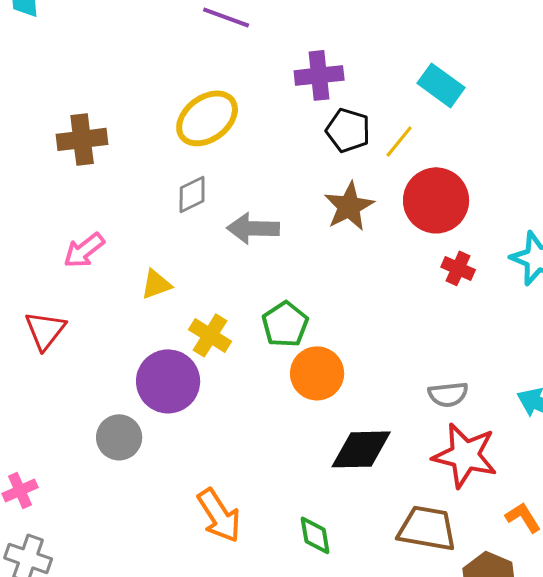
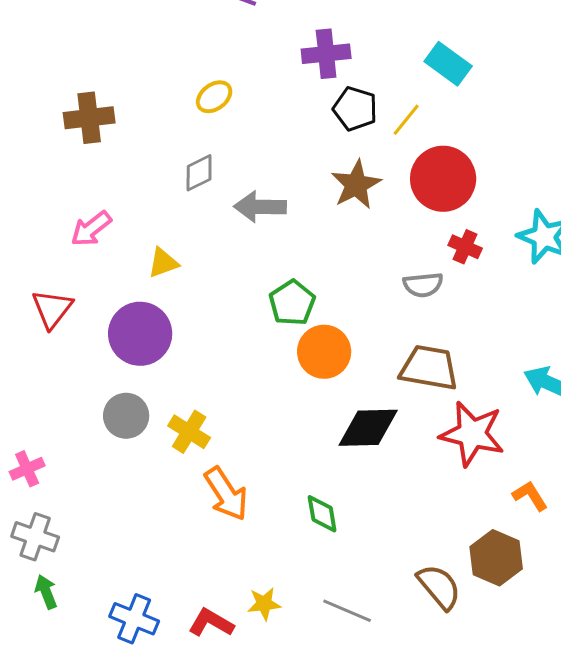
yellow ellipse: (207, 118) -> (214, 97), size x0.6
yellow cross: (210, 335) -> (189, 432), moved
purple circle: (168, 381) -> (140, 334), moved
gray semicircle: (448, 394) -> (423, 285), moved
brown trapezoid: (427, 528) -> (429, 368), moved

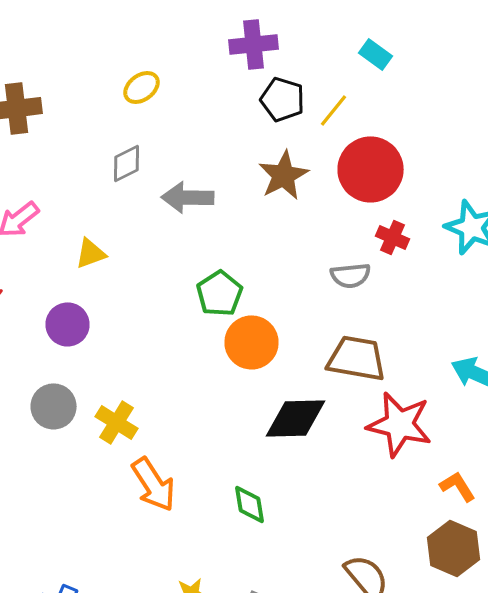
cyan rectangle: (448, 64) -> (376, 54), size x0.7
purple circle: (140, 334) -> (68, 324), size x0.7
brown hexagon: (496, 558) -> (454, 548), moved

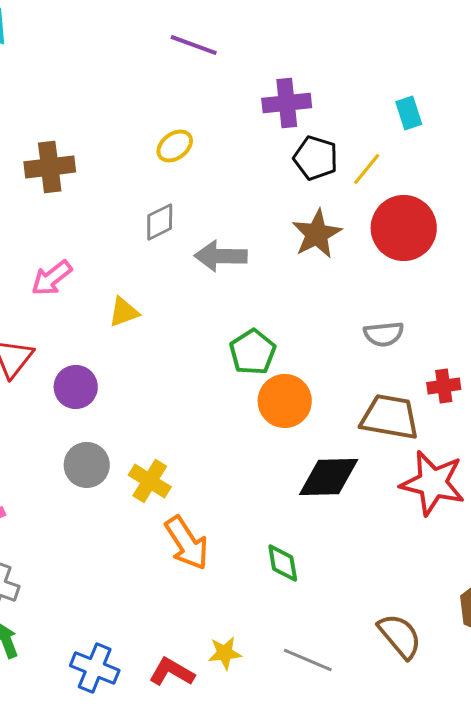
cyan rectangle: (376, 54) -> (409, 113), turned 36
red cross: (392, 237) -> (444, 386), moved, turned -32
purple circle: (68, 324) -> (76, 387), moved

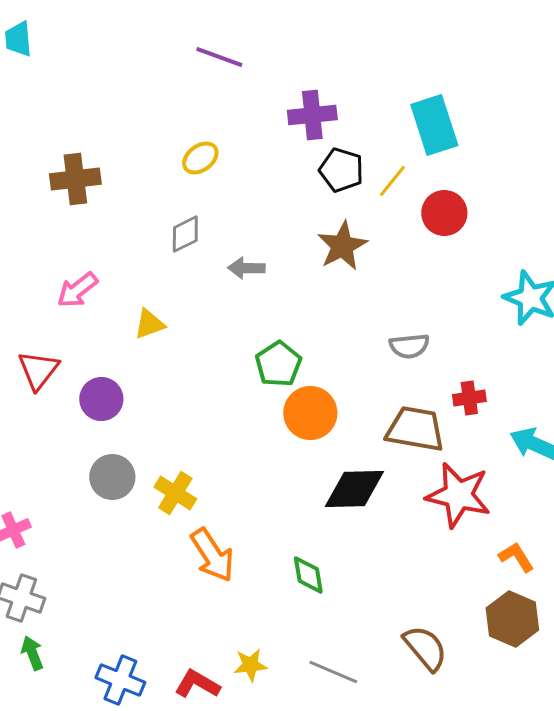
cyan rectangle: (409, 113) -> (434, 125), size x1.8
red circle: (404, 228) -> (444, 213), moved, size x0.7
gray arrow: (221, 256) -> (246, 268), size x0.7

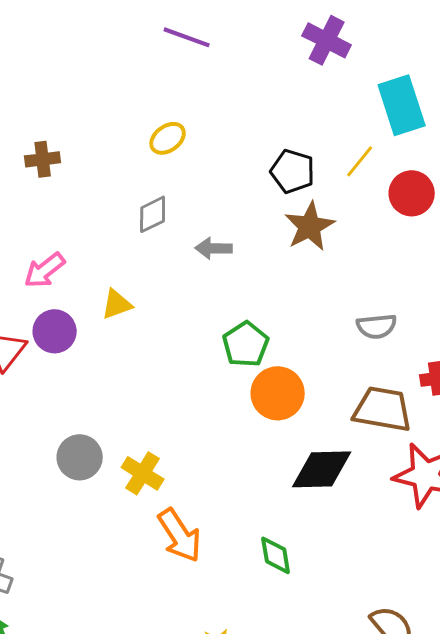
purple cross: (312, 115) -> (327, 40), moved, turned 33
black pentagon: (341, 170) -> (293, 171), moved
brown cross: (75, 179) -> (43, 159), size x0.7
purple circle: (101, 399) -> (55, 331), moved

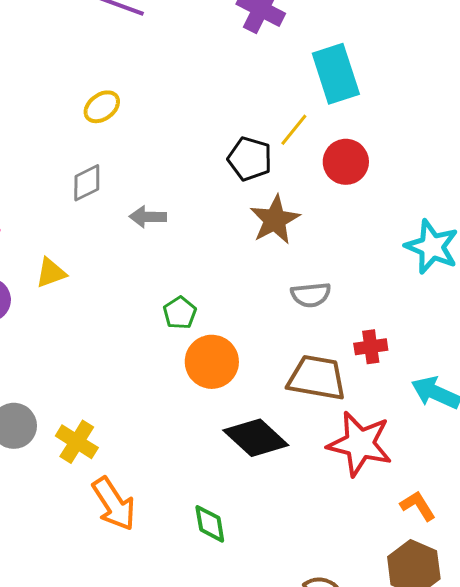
black pentagon: (293, 171) -> (250, 159), moved
brown star: (310, 226) -> (275, 220), moved
green pentagon: (246, 344) -> (180, 313), size x0.7
black diamond: (322, 469) -> (256, 438), turned 44

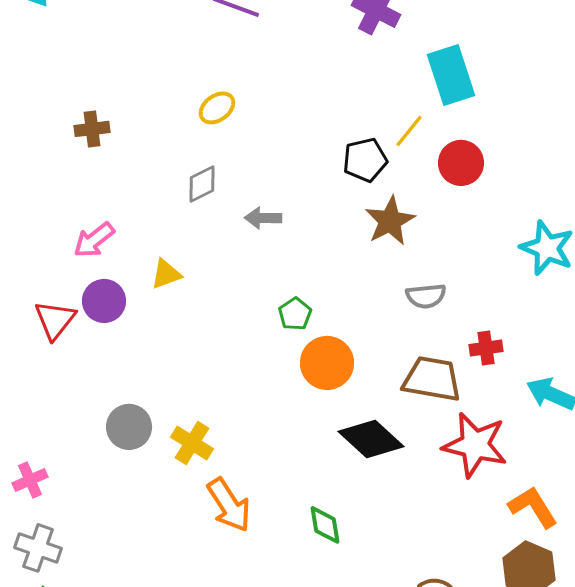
black pentagon: (250, 159) -> (365, 160), turned -30
orange L-shape: (418, 506) -> (533, 507), size x1.4

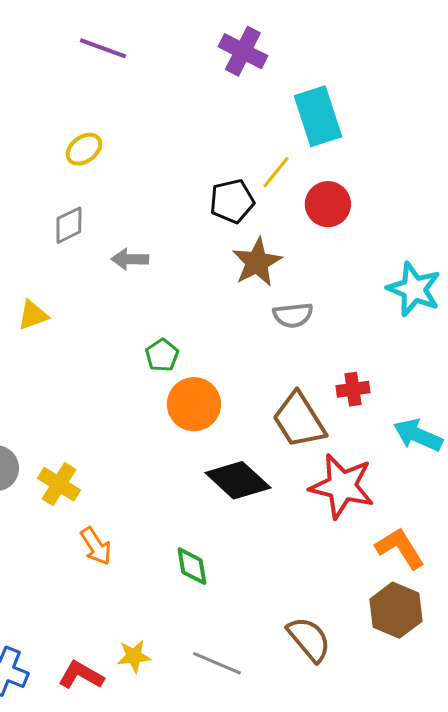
gray semicircle: (426, 296) -> (293, 315), moved
brown trapezoid: (432, 379) -> (299, 420), turned -132
orange arrow: (229, 505) -> (96, 546), size x0.7

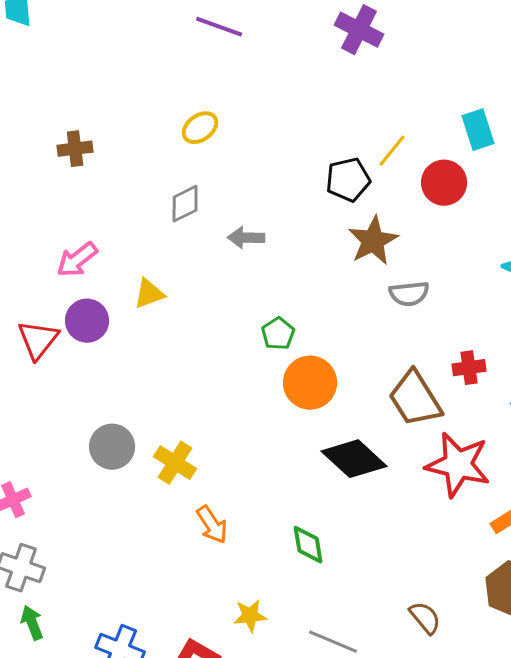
cyan rectangle: (318, 116) -> (478, 130), moved, size x0.7
brown semicircle: (309, 639) -> (425, 618), size x0.7
yellow star: (134, 656) -> (250, 616), moved

